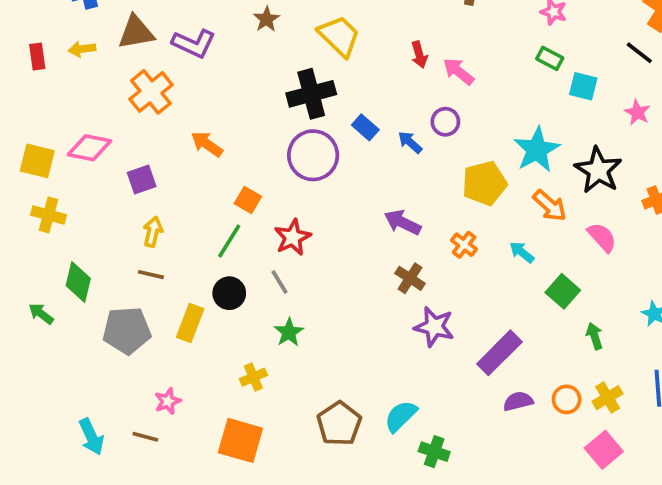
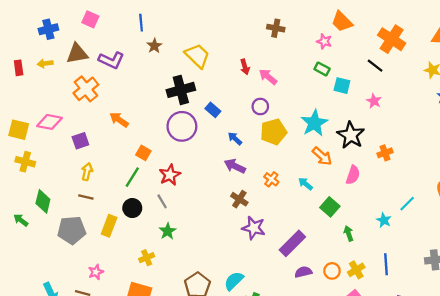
blue arrow: (410, 142) -> (235, 138), moved
yellow pentagon: (485, 183) -> (274, 132), moved
pink semicircle: (602, 237) -> (353, 175), turned 60

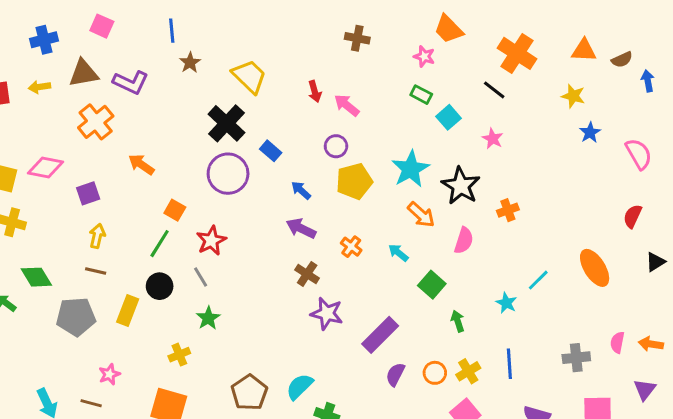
cyan square: (342, 86) -> (449, 117), turned 35
black cross: (181, 90) -> (226, 123), turned -32
green diamond: (43, 201) -> (36, 277), turned -45
purple semicircle: (303, 272) -> (395, 374), turned -49

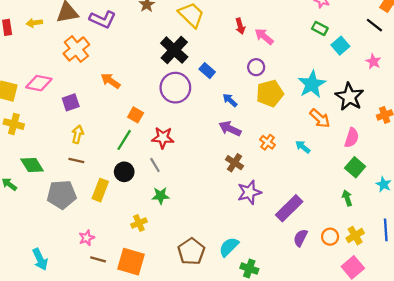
red star: (211, 241) -> (163, 138), turned 30
green square: (432, 285) -> (355, 167), moved
purple star: (327, 314) -> (249, 192), turned -30
green star: (208, 318) -> (161, 196), turned 30
brown line: (91, 403) -> (98, 259), moved

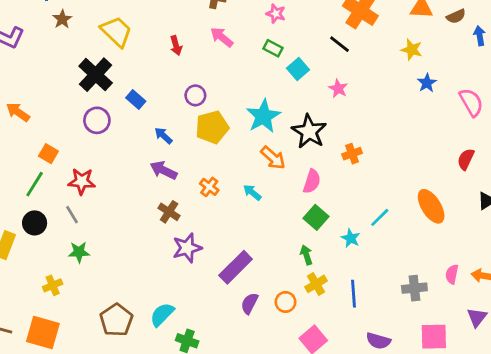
pink arrow: (264, 36) -> (222, 37), moved
purple circle: (175, 88) -> (97, 120), size x0.7
yellow cross: (355, 236) -> (316, 284), moved

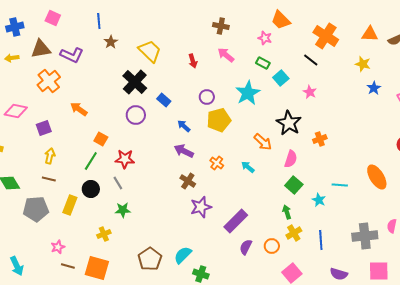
cyan star: (263, 116) -> (248, 93), moved
cyan line: (380, 217) -> (340, 185), turned 49
gray cross: (414, 288) -> (365, 236), size x1.4

